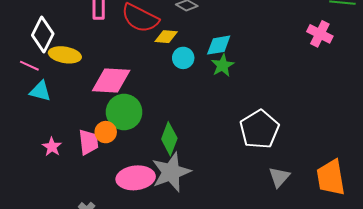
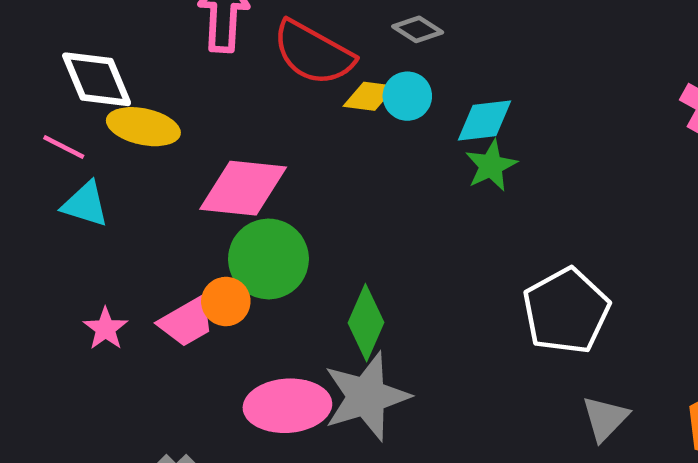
white diamond: (43, 34) -> (97, 79), turned -52
cyan circle: (183, 58) -> (407, 96), moved
pink trapezoid: (88, 142) -> (187, 322), turned 64

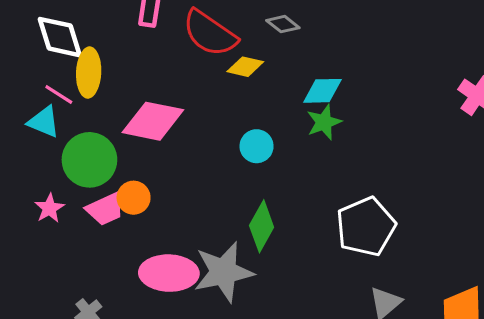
cyan circle: (407, 96) -> (257, 146), moved
yellow ellipse: (143, 127) -> (89, 73), turned 75
pink line: (64, 147) -> (59, 94), moved
green circle: (268, 259) -> (89, 160), moved
green diamond: (366, 323) -> (262, 226), moved

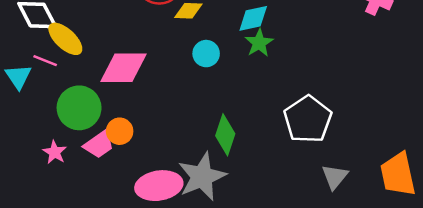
yellow ellipse: (89, 73) -> (65, 39), turned -39
cyan triangle: (44, 122) -> (18, 77), moved, turned 44
cyan circle: (257, 146) -> (206, 54), moved

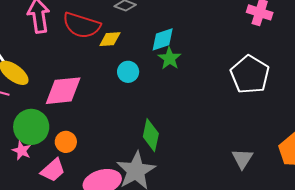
white pentagon: (308, 119) -> (250, 75), moved
pink trapezoid: (99, 144) -> (53, 170), moved
pink star: (55, 152) -> (22, 151), moved

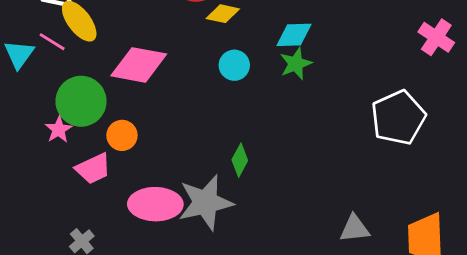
green diamond: (151, 135) -> (240, 160), size x0.7
gray triangle: (242, 159) -> (355, 229), turned 35

